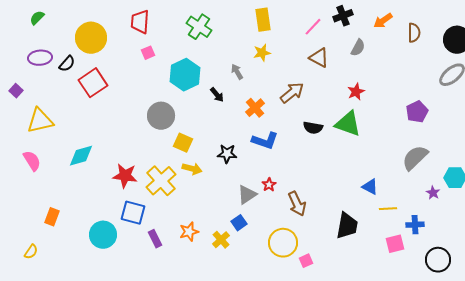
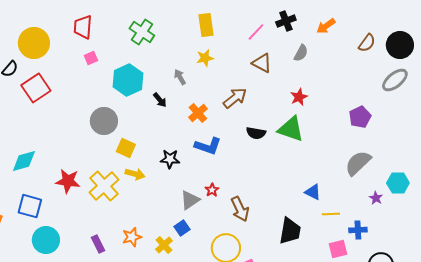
brown semicircle: (414, 33) -> (367, 43), moved, turned 36
blue square: (133, 213) -> (30, 206), moved

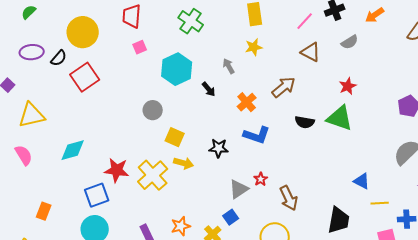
gray semicircle: (301, 53) -> (350, 42), turned 30
gray circle: (104, 121) -> (153, 110), size x0.7
blue square: (30, 206) -> (97, 195), moved, turned -35

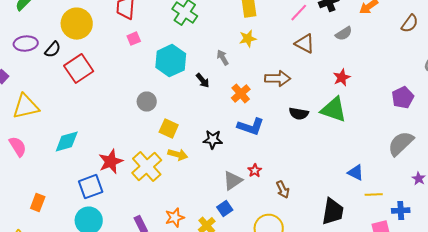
brown arrow: (284, 87) -> (278, 79), turned 40
red star: (117, 170) -> (111, 162), turned -30
brown arrow: (289, 198) -> (283, 190), size x0.7

